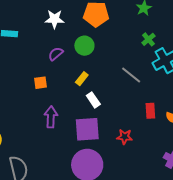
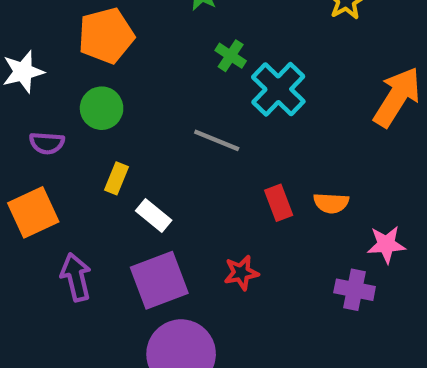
purple semicircle: (56, 54) -> (47, 143), turned -119
orange square: (41, 83) -> (33, 212), size x1.6

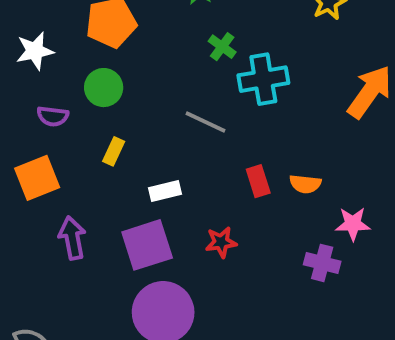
cyan cross: (278, 89) -> (263, 79), turned 33
white rectangle: (154, 215) -> (165, 191), moved, turned -56

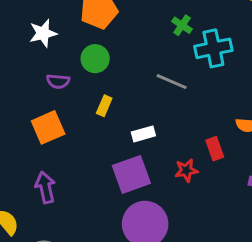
red rectangle: (258, 181) -> (215, 149), moved
purple arrow: (72, 238) -> (45, 187), moved

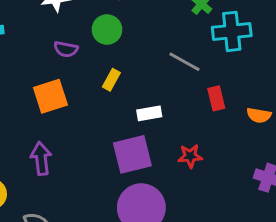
red rectangle: (215, 149) -> (216, 98), moved

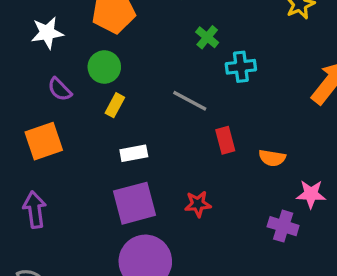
cyan cross: (232, 31) -> (241, 67), size x0.7
purple semicircle: (66, 49) -> (60, 89), turned 35
yellow rectangle: (111, 80) -> (115, 105), moved
white rectangle: (149, 113) -> (134, 153), moved

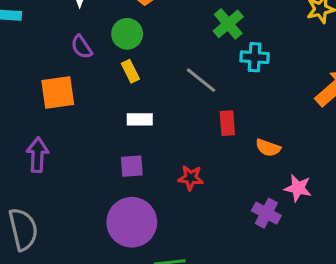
green cross: (207, 37) -> (228, 24), size x1.4
yellow rectangle: (115, 105) -> (130, 71), turned -65
purple square: (135, 203) -> (132, 166), size x0.6

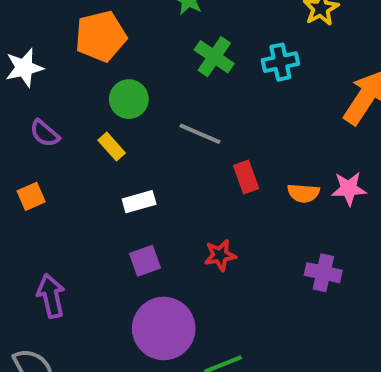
green circle: (127, 34) -> (129, 99), moved
cyan cross: (255, 57) -> (280, 62), moved
orange square: (58, 93) -> (31, 196), size x0.6
purple arrow: (37, 155) -> (51, 296), moved
pink star: (298, 188) -> (349, 189), moved

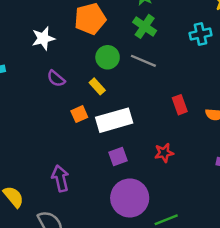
green cross: (214, 57) -> (145, 26), moved
gray line: (200, 134) -> (143, 61), moved
orange square: (31, 196) -> (79, 114), moved
white rectangle: (139, 202) -> (114, 120), size x1.8

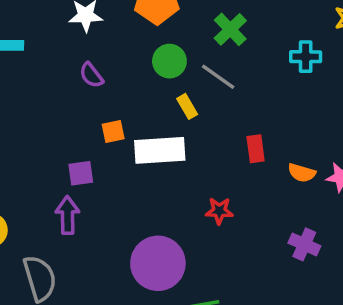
yellow rectangle: (97, 86) -> (187, 106), moved
purple square: (118, 156) -> (81, 173), moved

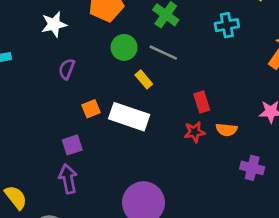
purple semicircle: (91, 75) -> (67, 69), turned 70
white rectangle: (160, 150) -> (129, 117), turned 33
orange semicircle: (302, 173) -> (227, 130), moved
red star: (219, 211) -> (195, 132), moved

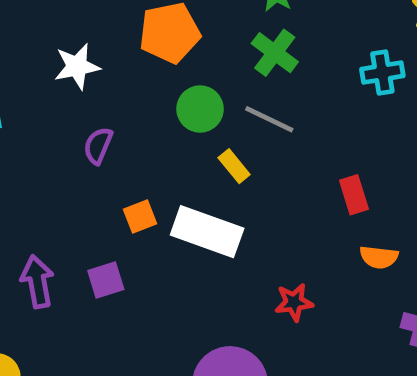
red rectangle: (202, 102) -> (354, 195), moved
red star: (195, 132) -> (294, 302), moved
purple arrow: (68, 179) -> (37, 282), moved

